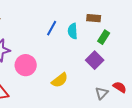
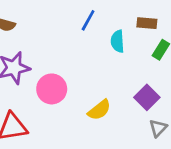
blue line: (52, 28) -> (88, 20), moved
purple square: (95, 60) -> (147, 97), moved

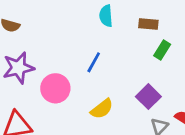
blue line: (88, 20) -> (94, 62), moved
cyan semicircle: (117, 41) -> (106, 16), moved

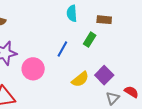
green rectangle: (162, 50) -> (90, 40), moved
yellow semicircle: (102, 109) -> (80, 79), moved

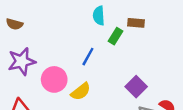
green rectangle: (90, 40) -> (116, 36), moved
yellow semicircle: (80, 79) -> (81, 92), moved

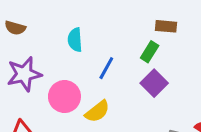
cyan semicircle: (99, 16) -> (75, 40), moved
green rectangle: (116, 36) -> (150, 52), moved
purple square: (136, 87) -> (154, 83), moved

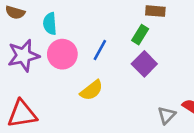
cyan semicircle: (75, 40) -> (50, 24), moved
pink circle: (64, 97) -> (62, 54), moved

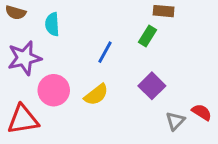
pink circle: (62, 54) -> (54, 90), moved
purple square: (144, 64) -> (152, 86), moved

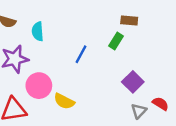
purple square: (152, 86) -> (133, 82), moved
yellow semicircle: (96, 95) -> (64, 101), moved, turned 65

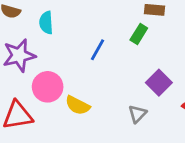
gray triangle: (139, 111) -> (137, 114), moved

